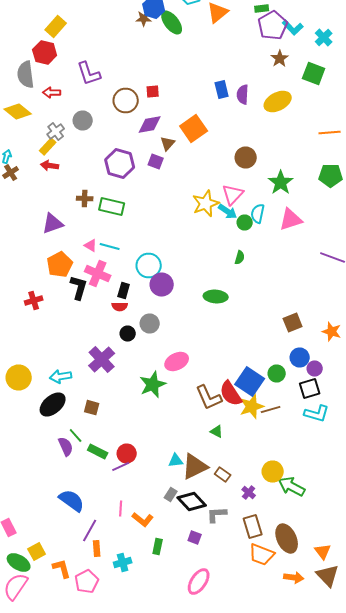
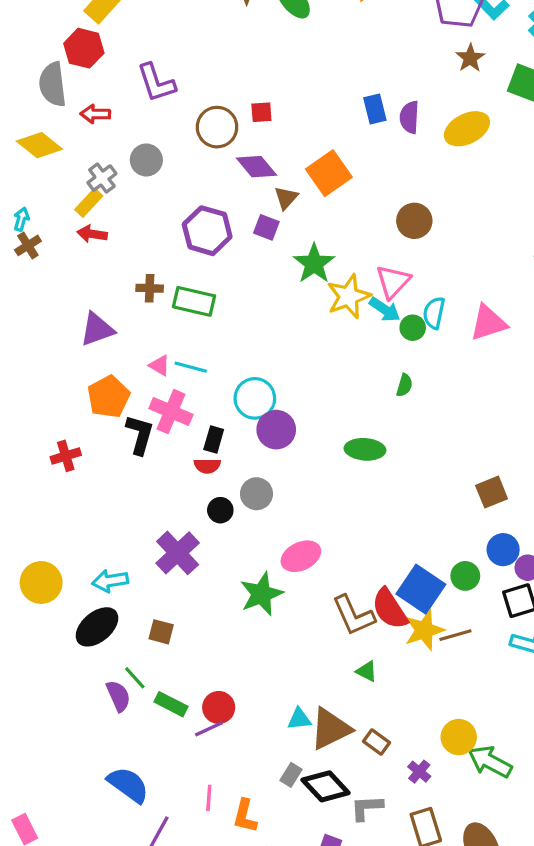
purple diamond: (150, 124) -> (256, 167), turned 60
green star: (281, 182) -> (314, 264), moved
orange L-shape: (143, 520) -> (245, 816), turned 65

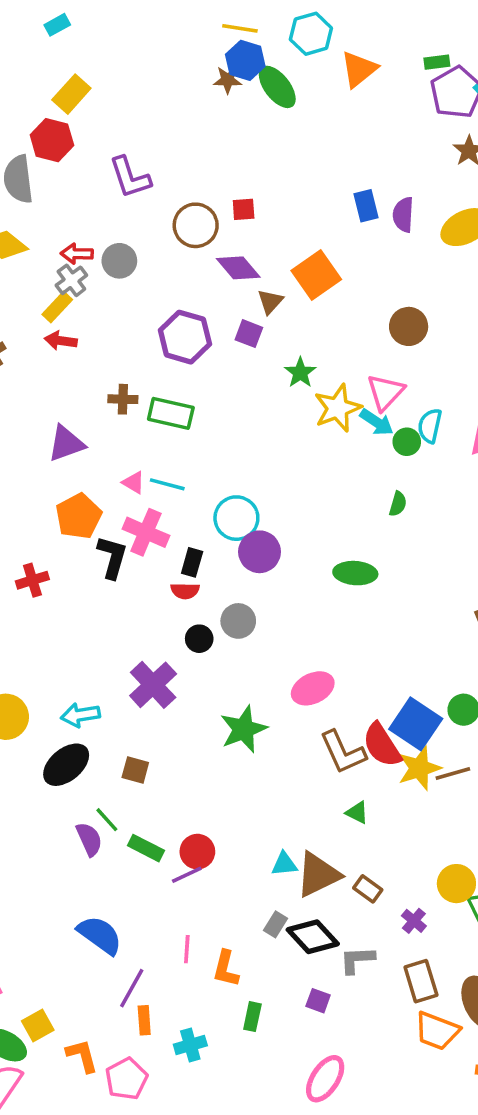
red arrow: (95, 114) -> (77, 254), moved
green star: (314, 264) -> (300, 373), size x0.7
pink ellipse: (301, 556) -> (313, 688), moved

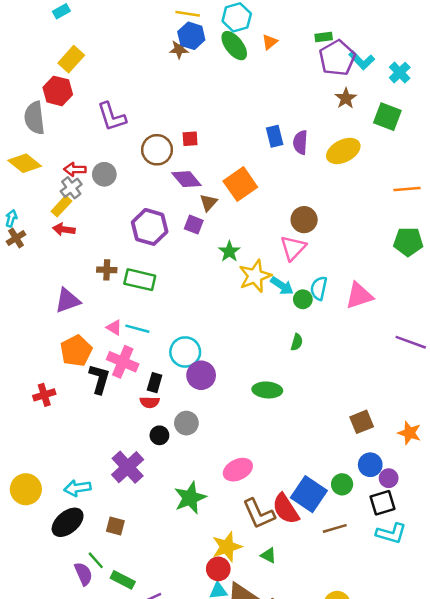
orange triangle: (359, 69) -> (270, 42), size x0.6
green ellipse: (277, 87) -> (234, 46), moved
pink triangle: (385, 392) -> (293, 248), moved
yellow star: (419, 768) -> (227, 547), moved
red circle: (197, 852) -> (218, 569), moved

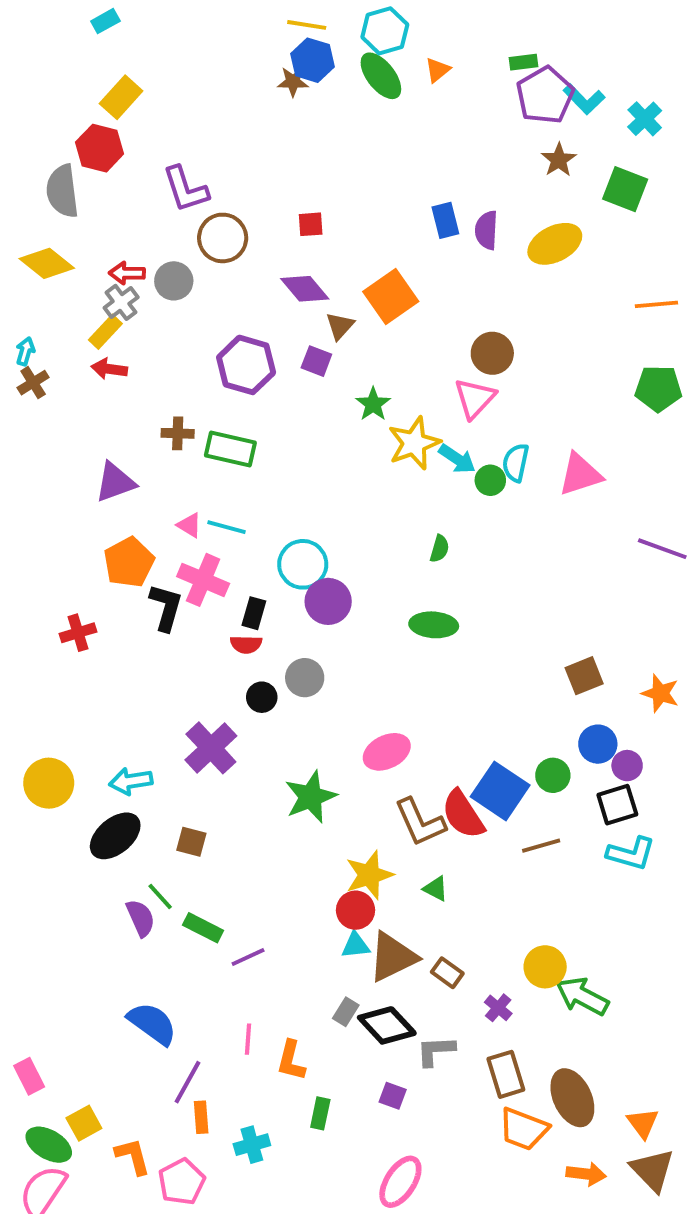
brown circle: (157, 150) -> (223, 238), moved
green semicircle: (297, 342) -> (440, 549), moved

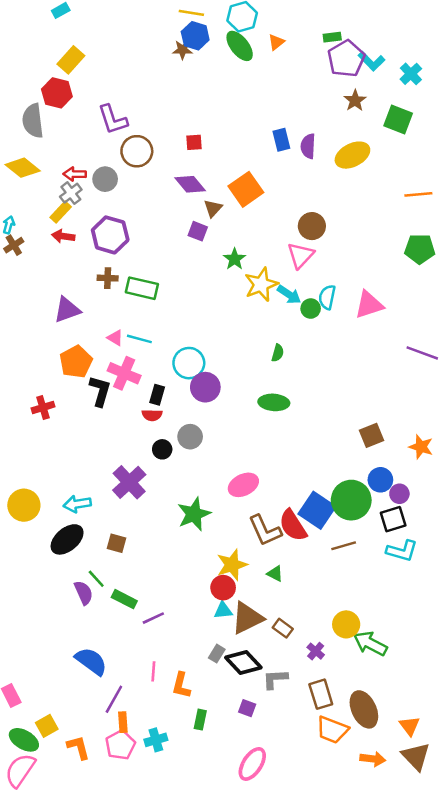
purple hexagon: (246, 365) -> (110, 235), moved
green circle: (553, 775) -> (351, 500), size x1.8
pink pentagon: (182, 1182) -> (120, 745), moved

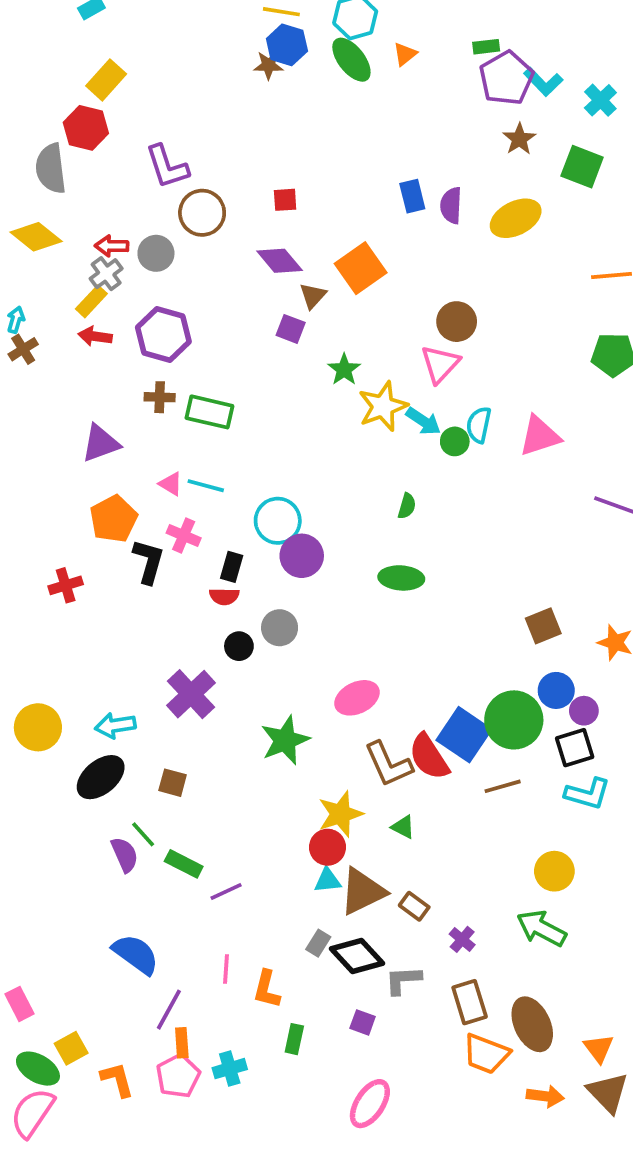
pink cross: (124, 373) -> (184, 536), size x0.7
yellow circle: (346, 624) -> (554, 871), moved

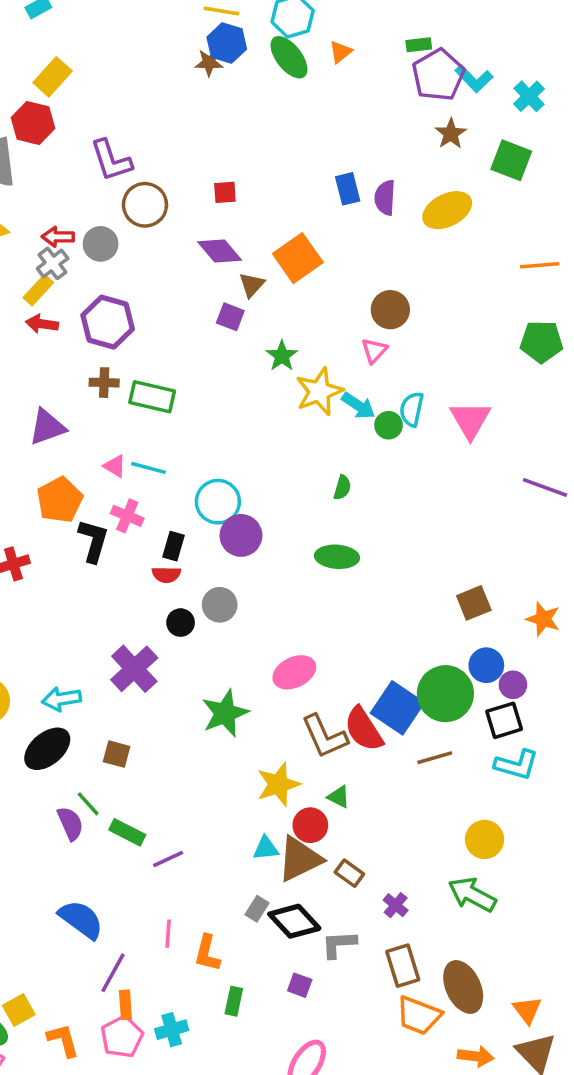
pink triangle: (440, 364) -> (374, 351), size x0.7
pink triangle: (540, 436) -> (470, 420), turned -42
red circle: (327, 847) -> (310, 825), moved

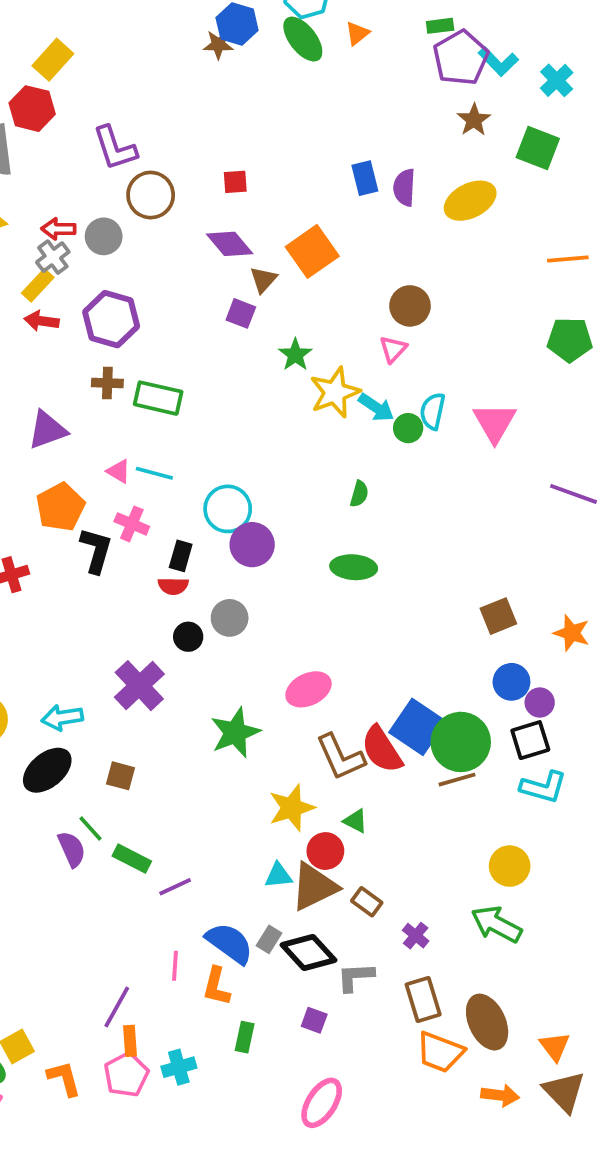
green circle: (445, 694) -> (461, 742), moved
blue semicircle: (81, 919) -> (230, 943), moved

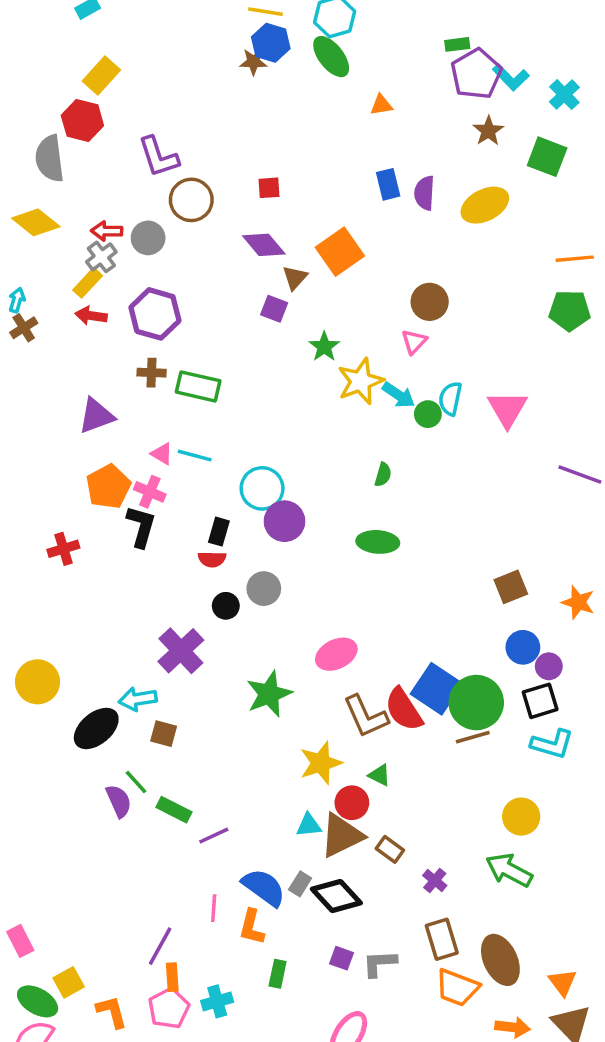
orange triangle: (357, 33) -> (381, 105), moved, turned 30
green pentagon: (570, 340) -> (570, 310), moved
pink cross: (132, 524) -> (150, 492), moved
cyan arrow: (62, 718) -> (138, 699), moved
gray L-shape: (355, 977) -> (380, 963), moved

